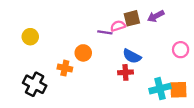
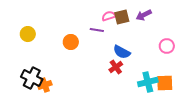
pink semicircle: (118, 26) -> (109, 16), moved
orange circle: (83, 53) -> (71, 42), moved
orange cross: (65, 68) -> (45, 85), moved, turned -32
red cross: (125, 72) -> (116, 67), turned -32

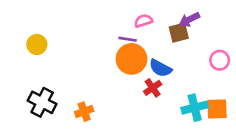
brown square: (122, 17) -> (179, 33), moved
orange circle: (71, 42) -> (132, 59), moved, size x1.5
orange cross: (45, 85) -> (84, 112), moved

